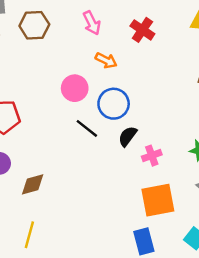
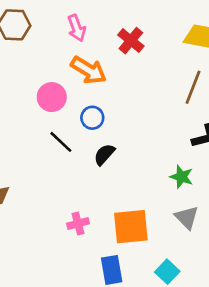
orange arrow: (106, 60) -> (89, 70), size x1.5
blue circle: (114, 104) -> (92, 118), size x0.7
pink cross: (152, 156) -> (78, 224), moved

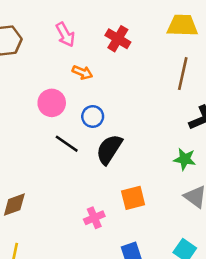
orange arrow: (89, 70) -> (82, 72), size x0.6
black semicircle: (104, 154) -> (109, 149), size x1.4
orange square: (131, 227) -> (133, 198), moved, size x0.7

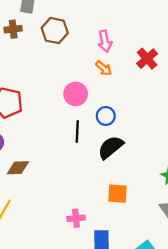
orange arrow: (82, 72) -> (104, 68), moved
black line: (67, 144) -> (77, 131), turned 40
pink cross: (94, 218) -> (76, 218), moved

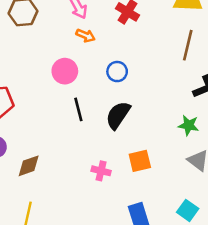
blue circle: (106, 116) -> (117, 72), moved
pink cross: (76, 218) -> (101, 171), moved, turned 36

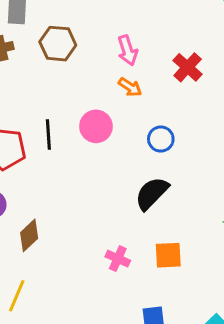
black line: (78, 109) -> (48, 134), moved
brown diamond: (29, 166) -> (29, 235), turned -35

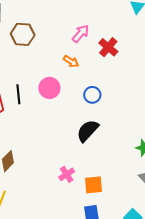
pink arrow: (128, 50) -> (81, 34), moved, turned -120
orange square: (168, 255) -> (93, 185), moved
pink cross: (118, 259) -> (67, 174), turned 35

